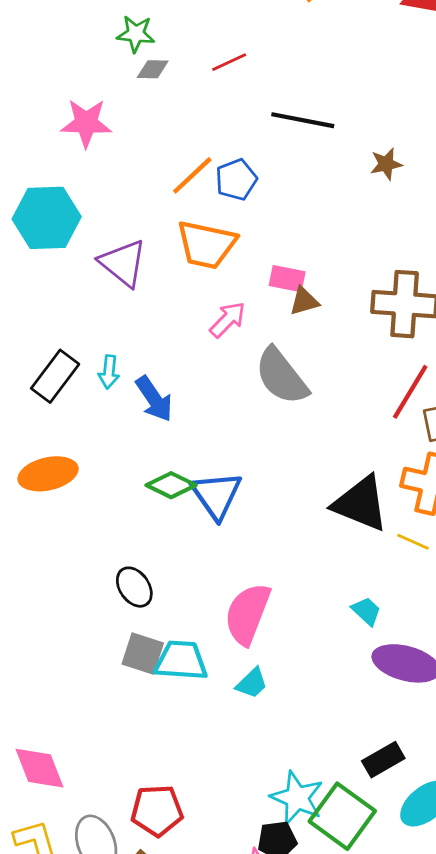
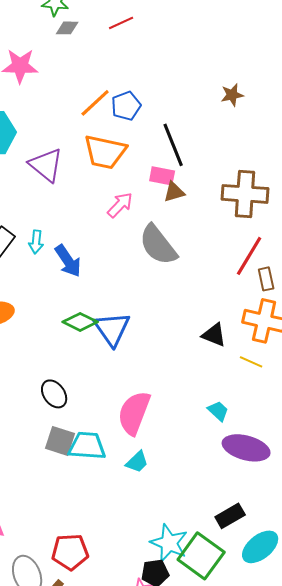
black line: (303, 120) -> (173, 145), moved, turned 57
black triangle: (361, 504) -> (214, 335), size x0.6

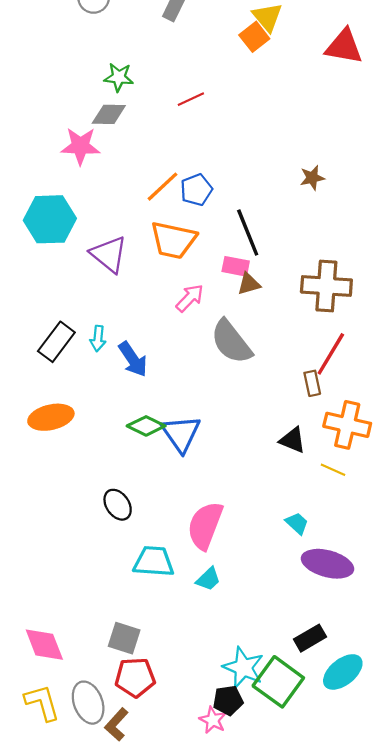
gray diamond: (67, 28) -> (109, 114), moved, size x1.4
brown rectangle: (266, 279) -> (312, 383), moved
gray square: (60, 441) -> (124, 638), moved

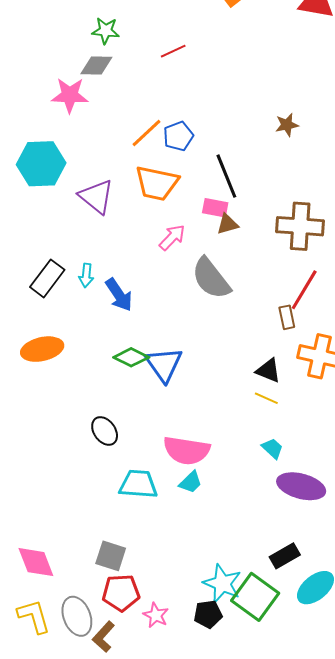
yellow line: (333, 470) -> (266, 398), moved
pink semicircle: (205, 525) -> (186, 450), turned -102
cyan trapezoid: (208, 579) -> (191, 482), moved
pink star: (213, 720) -> (156, 615), moved

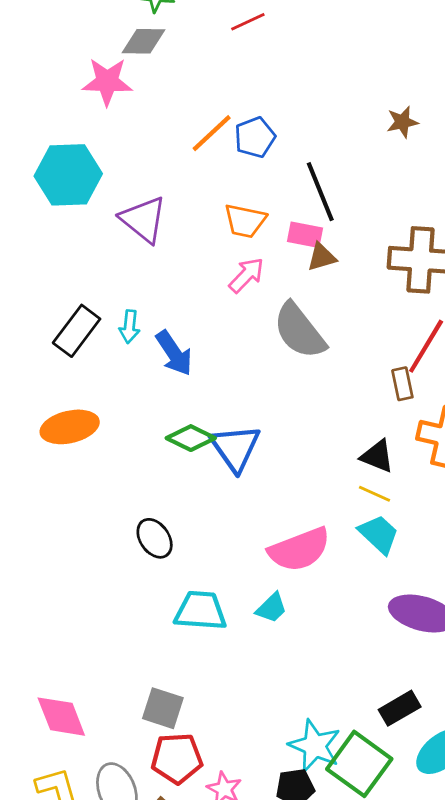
orange trapezoid: (157, 183) -> (245, 221), moved, size x0.7
cyan trapezoid: (272, 448) -> (379, 534), moved, size x1.4
pink semicircle: (186, 450) -> (299, 549), moved, turned -30

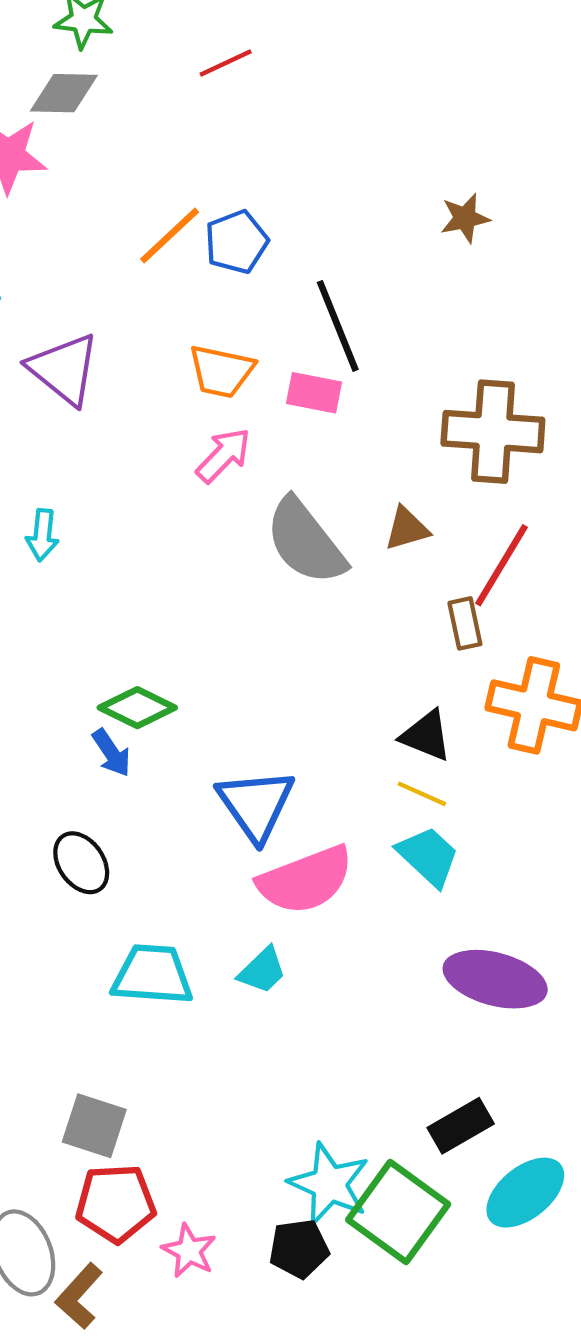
brown triangle: (322, 257) -> (407, 529), moved
blue arrow: (174, 353) -> (111, 753), moved, size x0.7
blue triangle: (235, 448) -> (256, 805), moved

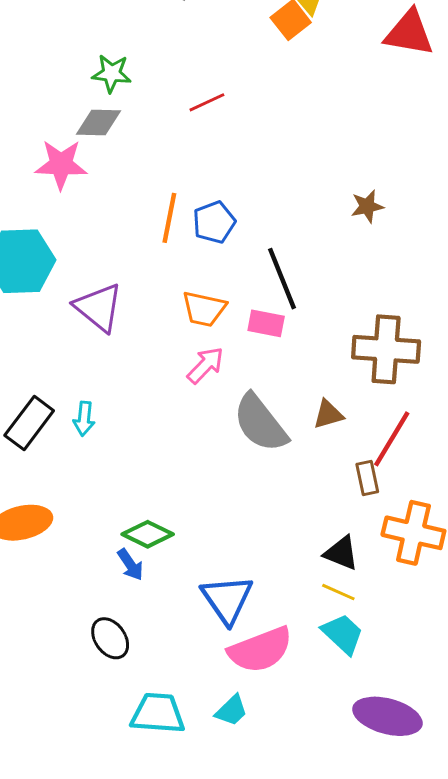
orange line: (170, 235) -> (169, 218), turned -36

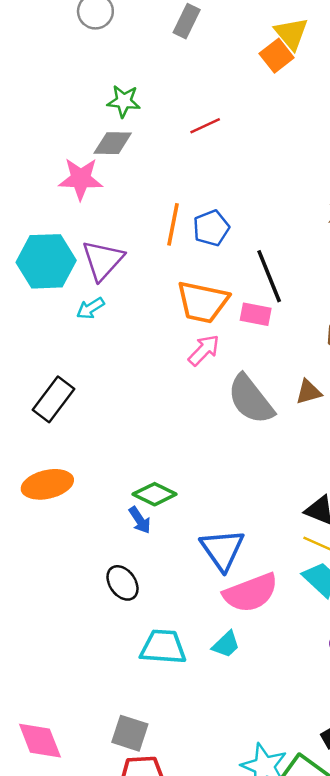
purple triangle: (99, 307) -> (103, 260), moved, turned 33
orange trapezoid: (204, 309) -> (203, 302), size x1.4
cyan arrow: (84, 419) -> (90, 308), moved, turned 52

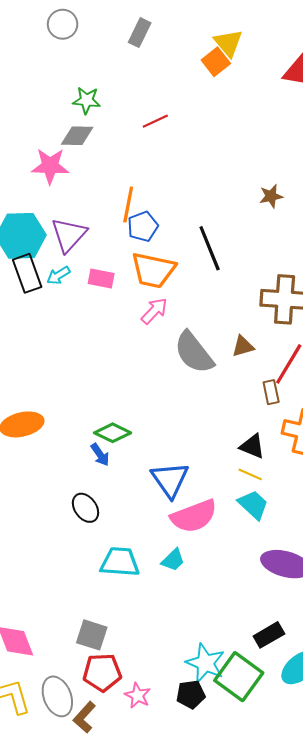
blue pentagon: (211, 228) -> (143, 226), moved
pink rectangle: (256, 314) -> (101, 279), moved
black rectangle: (54, 399) -> (27, 273), moved, turned -57

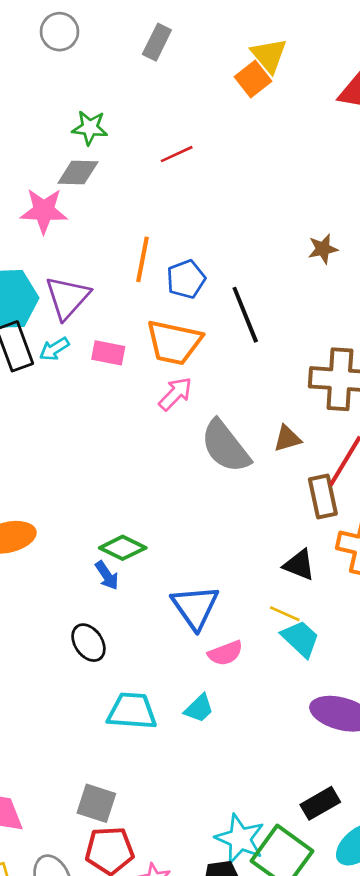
blue pentagon: (143, 226) -> (186, 279), moved
brown rectangle: (271, 392) -> (323, 496), size x1.4
yellow line: (250, 474) -> (285, 614), moved
pink semicircle: (194, 516) -> (225, 653), size x0.6

